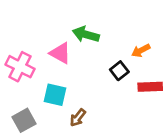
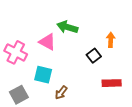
orange arrow: (141, 51) -> (111, 40), turned 120
red rectangle: (150, 87) -> (112, 83), moved

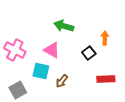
pink triangle: (47, 42) -> (52, 50), moved
brown arrow: (61, 93) -> (62, 81), moved

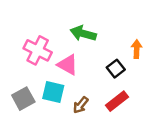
pink cross: (15, 50) -> (38, 50), moved
red rectangle: (106, 79) -> (117, 101), moved, turned -36
gray square: (18, 90) -> (23, 99), moved

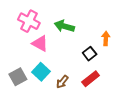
pink cross: (38, 50) -> (29, 21), moved
pink triangle: (68, 65) -> (40, 43), moved
cyan square: (53, 92) -> (41, 72), turned 30

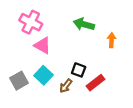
green arrow: (64, 26) -> (84, 24), moved
black square: (90, 54) -> (79, 70), moved, turned -32

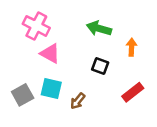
black square: (79, 70) -> (100, 66), moved
cyan square: (43, 75) -> (51, 89), turned -30
red rectangle: (96, 83) -> (133, 92), moved

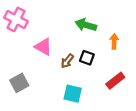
pink cross: (36, 26) -> (16, 19), moved
cyan square: (51, 89) -> (73, 94), moved
brown arrow: (78, 101) -> (67, 61), moved

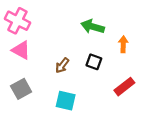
pink triangle: (43, 47) -> (21, 50), moved
brown arrow: (67, 61) -> (62, 65), moved
cyan square: (73, 94) -> (66, 101), moved

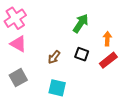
pink cross: (17, 21) -> (15, 18), turned 30
green arrow: (93, 27) -> (81, 23), turned 108
red rectangle: (124, 87) -> (108, 60), moved

